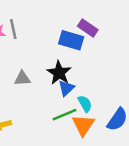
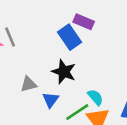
blue rectangle: (71, 40) -> (69, 37), turned 50
blue triangle: (66, 88) -> (51, 100), moved

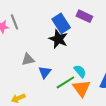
purple rectangle: (84, 22) -> (84, 16), moved
black star: (64, 72) -> (58, 39), moved

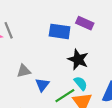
blue rectangle: (61, 23) -> (60, 31), turned -48
black star: (58, 39) -> (78, 59), moved

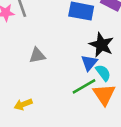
blue triangle: (42, 85) -> (89, 63), moved

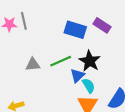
green line: (84, 86) -> (61, 61), moved

